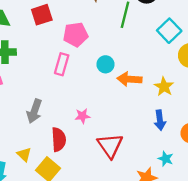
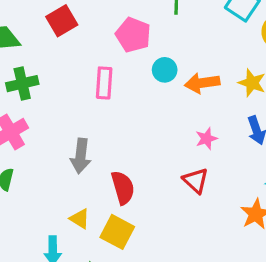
pink pentagon: (76, 35) -> (133, 35), moved, turned -30
pink star: (82, 116) -> (206, 139), moved
red triangle: (110, 146) -> (196, 181), size x0.7

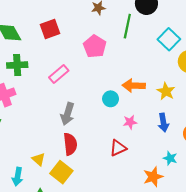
cyan circle: (165, 70) -> (111, 99), moved
pink rectangle: (104, 83) -> (59, 74), moved, turned 36
gray arrow: (81, 156) -> (68, 114), moved
red triangle: (196, 181) -> (118, 148), turned 42

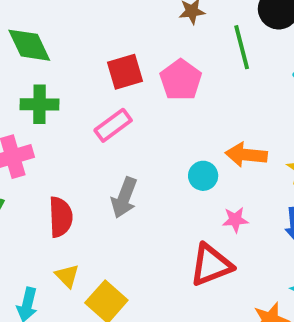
green line: (127, 26) -> (242, 47), turned -30
red square: (50, 29) -> (125, 72), moved
red semicircle: (70, 144) -> (61, 217), moved
red triangle: (118, 148) -> (211, 265), size x1.4

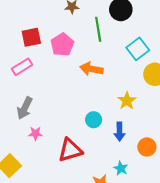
orange arrow: (246, 155) -> (91, 69), moved
cyan circle: (203, 176) -> (94, 120), moved
pink star: (235, 220) -> (35, 133), moved

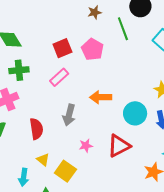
orange arrow: (91, 69) -> (101, 97), moved
cyan circle: (94, 120) -> (135, 113), size x1.5
pink star: (35, 133) -> (86, 146), moved

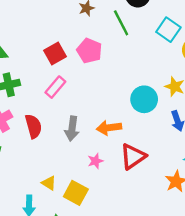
orange arrow: (101, 97) -> (109, 128), moved
cyan circle: (135, 113) -> (144, 99), moved
red semicircle: (36, 129) -> (33, 126), moved

